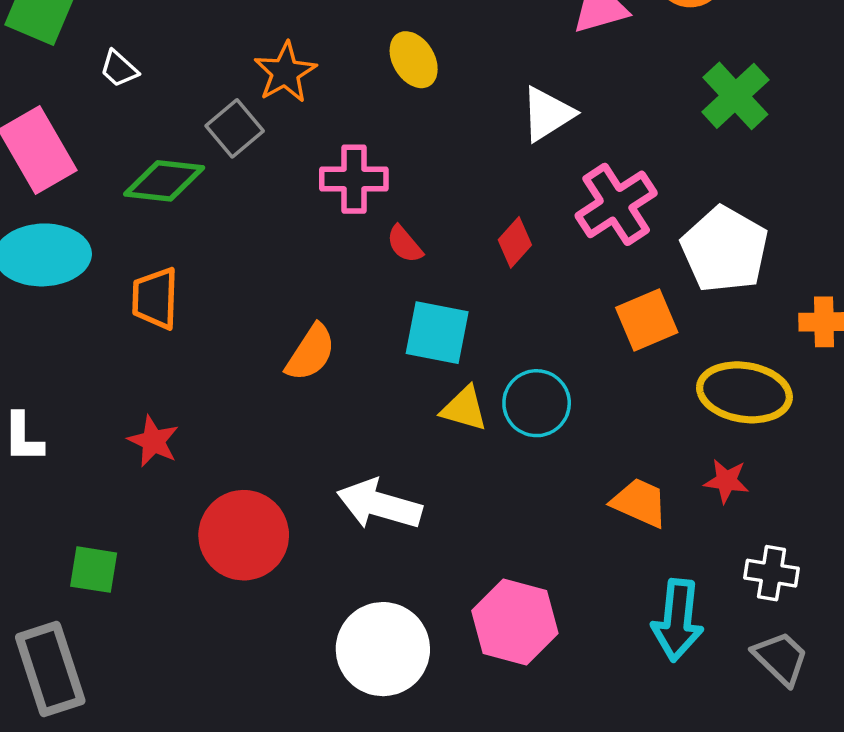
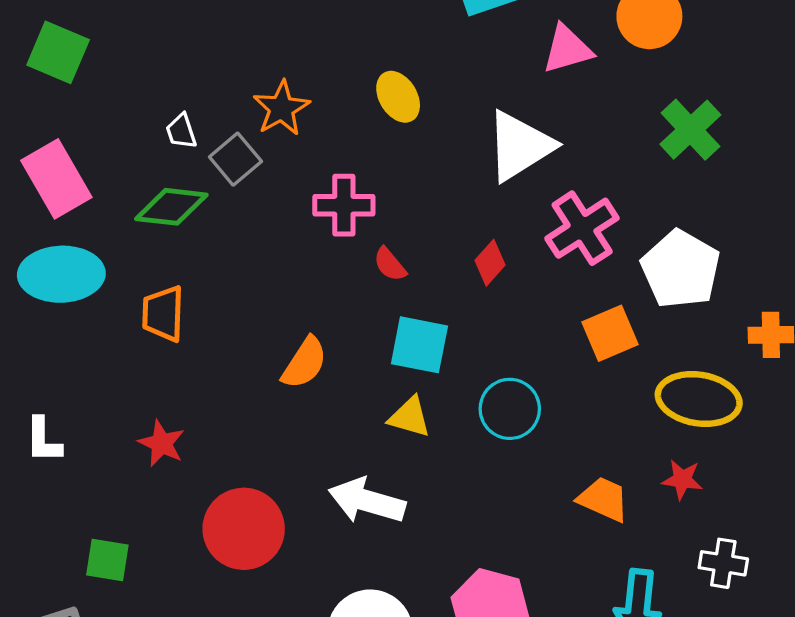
white trapezoid: (119, 69) -> (181, 131), moved, turned 30
white triangle: (547, 114) -> (520, 146), size x1.4
yellow triangle: (464, 409) -> (410, 417), moved

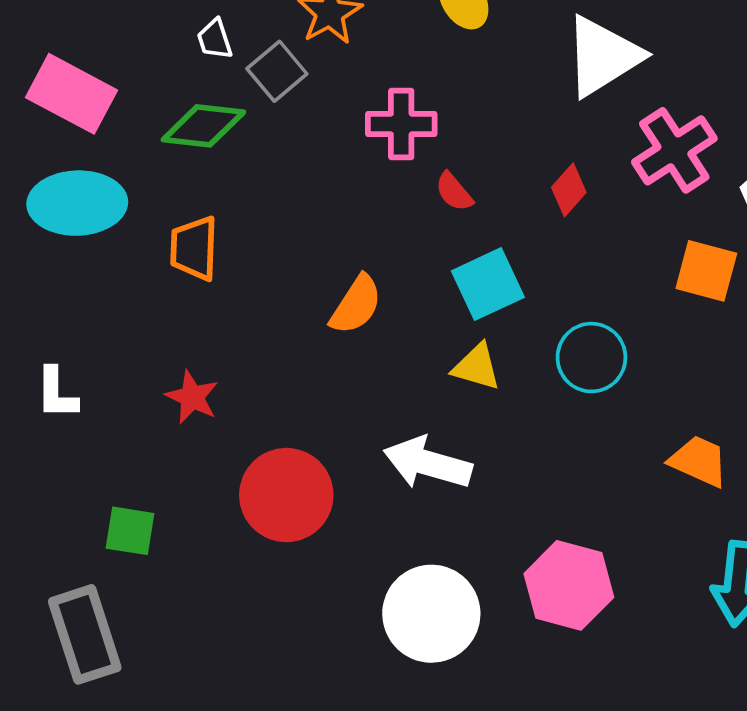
pink rectangle: (56, 179) -> (72, 94), turned -32
orange square: (610, 333) -> (706, 271), turned 38
cyan square: (419, 345) -> (488, 284), turned -36

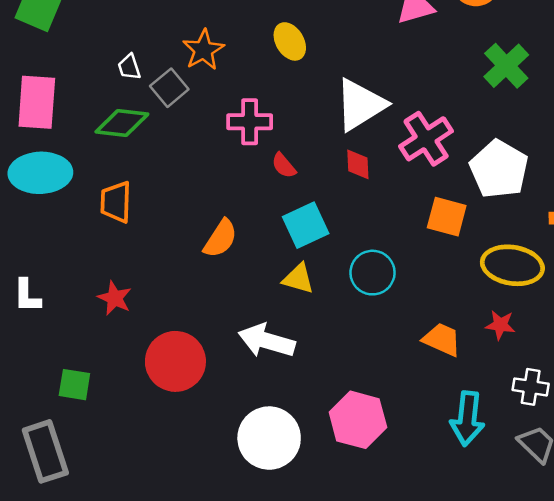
white triangle: (603, 56) -> (360, 105), moved
pink rectangle: (72, 94) -> (37, 102), turned 66
red diamond: (569, 190) -> (358, 164), turned -44

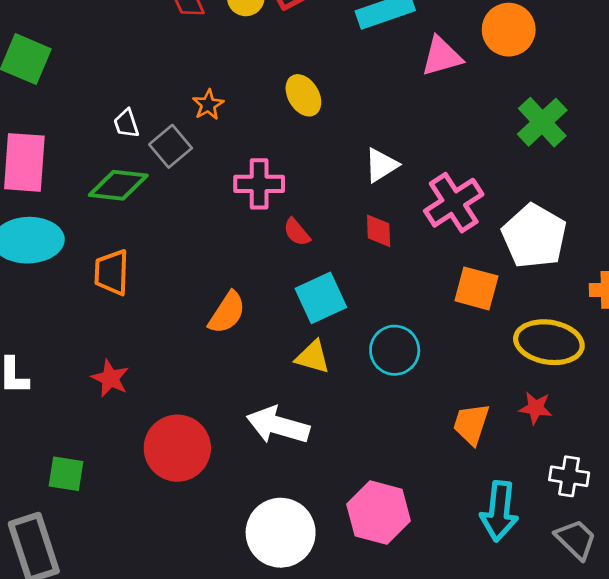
orange star: (203, 50) -> (208, 105), size x0.7
white triangle: (360, 105) -> (381, 165), size x0.6
orange trapezoid: (442, 339) -> (471, 424), turned -96

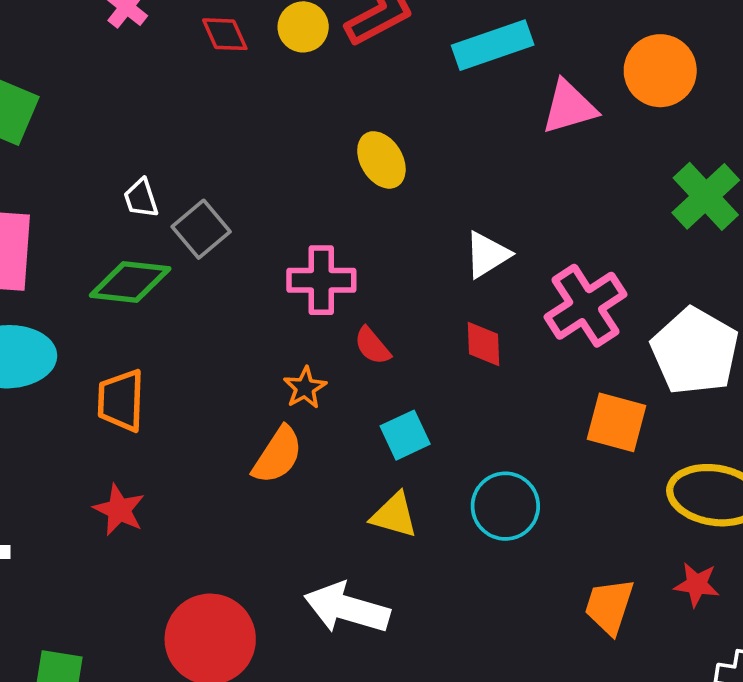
orange star: (208, 105) -> (305, 388), moved
cyan square: (321, 298) -> (405, 435), size x0.7
red star: (110, 378) -> (119, 510), moved

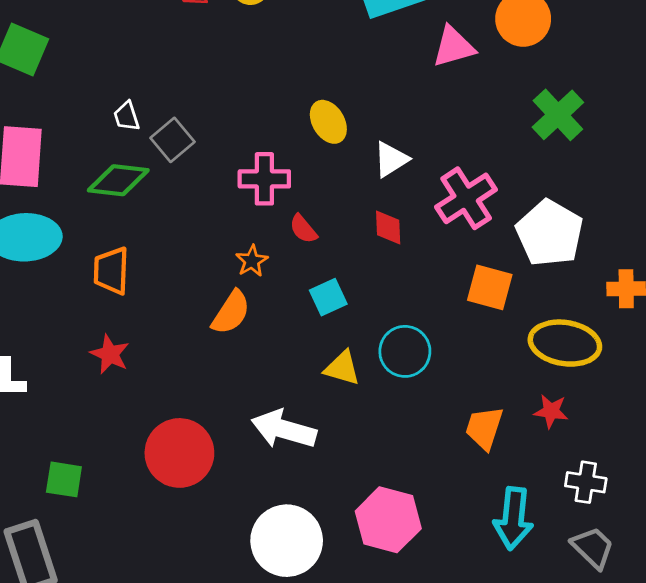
yellow ellipse: (381, 160) -> (328, 122), moved
yellow triangle: (394, 515) -> (342, 368), moved

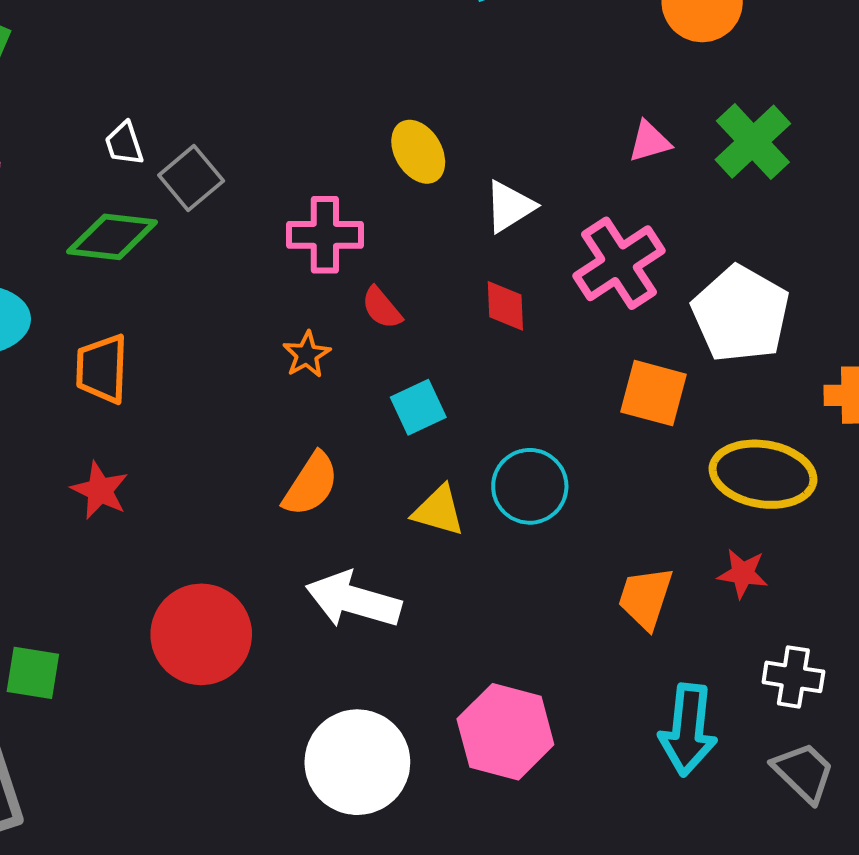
pink triangle: (454, 47) -> (649, 142), moved, size x0.7
orange semicircle: (231, 312) -> (311, 484), moved

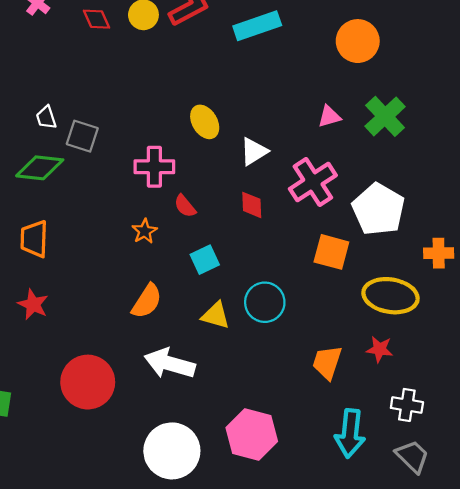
gray square: (191, 178) -> (82, 136), turned -32

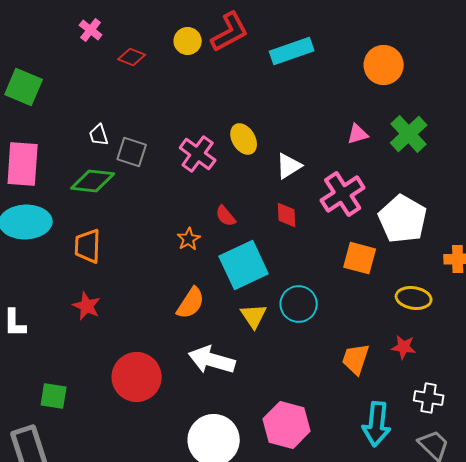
red diamond: (96, 19) -> (132, 57), moved, turned -44
pink cross: (154, 167) -> (198, 154), moved, turned 36
cyan square: (205, 260) -> (244, 265), size x1.8
yellow ellipse: (390, 296) -> (414, 298), size x0.7
yellow triangle: (216, 315) -> (254, 316), turned 40

